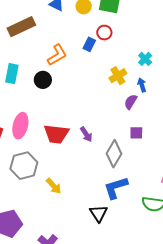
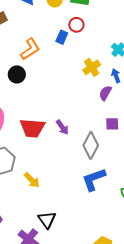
black triangle: (98, 213) -> (47, 220), moved

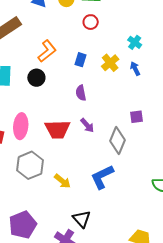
blue rectangle: (62, 37) -> (80, 60), moved
purple semicircle: (105, 93) -> (81, 93), moved, turned -35
blue L-shape: (94, 179) -> (102, 177), moved

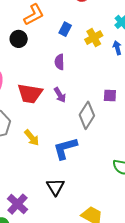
yellow arrow: (62, 181) -> (32, 138), moved
black triangle: (82, 219) -> (55, 187), moved

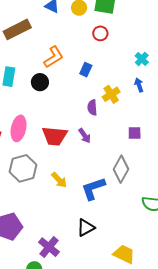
yellow cross: (94, 38) -> (111, 94), moved
purple semicircle: (59, 62) -> (92, 108), moved
gray diamond: (87, 115) -> (121, 169), moved
black triangle: (55, 187) -> (86, 228), turned 36

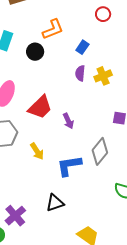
purple semicircle: (92, 108) -> (80, 73), moved
red trapezoid: (55, 136) -> (40, 107), turned -60
purple arrow: (85, 136) -> (68, 121), moved

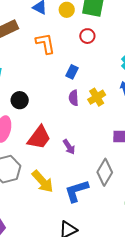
orange L-shape: (53, 29) -> (45, 44), moved, turned -70
black circle: (35, 52) -> (20, 100), moved
yellow arrow: (37, 151) -> (43, 181), size x1.4

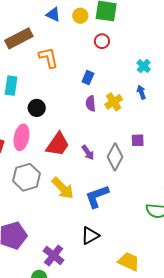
orange L-shape: (45, 44) -> (48, 58), moved
gray diamond: (105, 172) -> (115, 157), moved

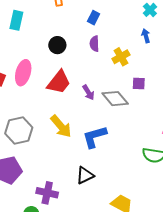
yellow cross: (114, 102) -> (121, 57), moved
black circle: (37, 108) -> (57, 45), moved
gray diamond: (115, 157) -> (115, 99), turned -72
gray hexagon: (27, 177) -> (19, 131), moved
purple cross: (54, 256) -> (47, 193), turned -30

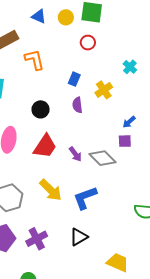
blue arrow: (146, 36) -> (129, 122), moved, turned -112
yellow cross: (121, 57) -> (104, 90), moved
purple cross: (47, 193) -> (37, 239), moved, turned -35

